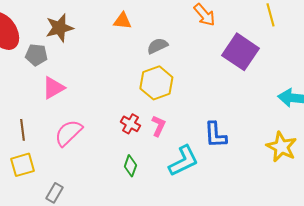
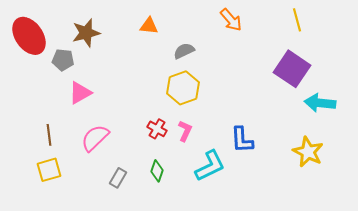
purple square: (240, 52) -> (292, 69), moved
gray rectangle: (54, 193) -> (118, 178), moved

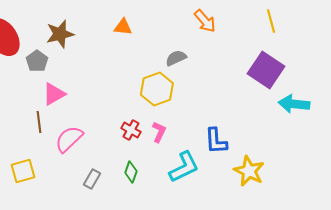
gray semicircle: (184, 51) -> (176, 58), moved
gray pentagon: (63, 60) -> (37, 61), turned 30
brown line: (49, 135) -> (39, 122), moved
yellow star: (308, 152) -> (249, 171), moved

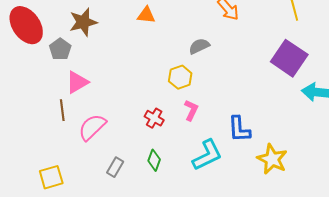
yellow hexagon: (157, 89) -> (180, 77), size x0.7
pink L-shape: (159, 132) -> (191, 110), moved
yellow square: (23, 171) -> (51, 177), moved

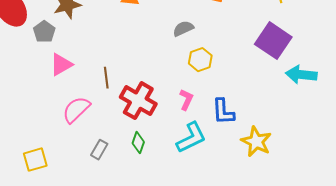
yellow hexagon: (180, 77) -> (200, 60), moved
brown line: (62, 110) -> (106, 78), moved
pink L-shape: (191, 110) -> (186, 100), moved
red cross: (154, 118) -> (138, 101), size x1.8

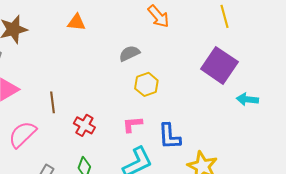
cyan arrow: (301, 75) -> (247, 99), size x0.7
pink L-shape: (186, 100) -> (132, 124), turned -120
red cross: (138, 101) -> (84, 125), size x0.6

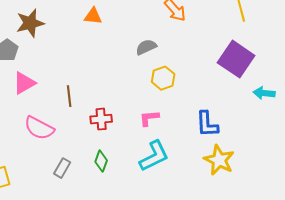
red cross: (84, 125) -> (101, 119), turned -35
pink semicircle: (22, 134) -> (39, 128), turned -108
blue L-shape: (169, 136) -> (207, 124), moved

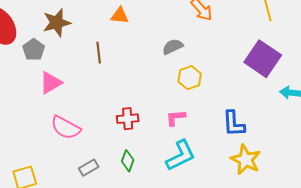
brown line: (69, 96) -> (99, 53), moved
gray rectangle: (62, 168) -> (89, 168), turned 30

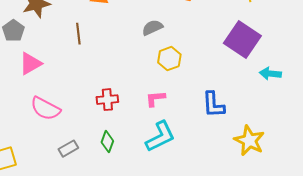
yellow star: (246, 160) -> (249, 141), moved

